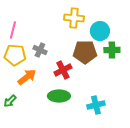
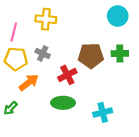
yellow cross: (74, 18) -> (46, 19), moved
cyan circle: (100, 31) -> (118, 16), moved

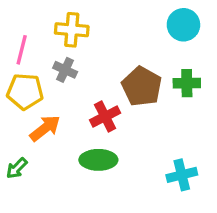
gray cross: (43, 53) -> (65, 70), moved
brown pentagon: (91, 56) -> (142, 86), turned 30
cyan cross: (103, 112) -> (182, 175), moved

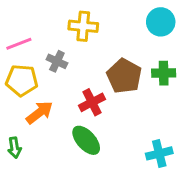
yellow cross: (72, 30) -> (83, 26), moved
pink line: (22, 50) -> (19, 44), turned 55
green ellipse: (98, 160) -> (86, 140), turned 48
green arrow: (17, 168) -> (15, 148), turned -54

